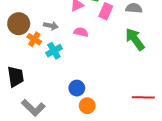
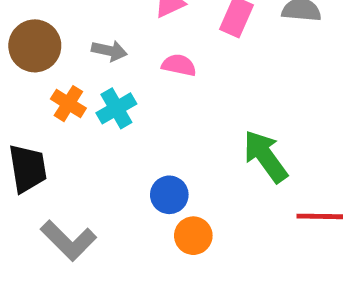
orange cross: (34, 39) -> (68, 104), moved
green arrow: (135, 39) -> (265, 156), moved

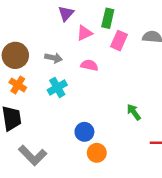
orange cross: (68, 104) -> (18, 85), moved
green arrow: (265, 156) -> (134, 112), size x0.6

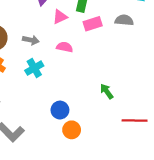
pink rectangle: (119, 41) -> (93, 24), turned 48

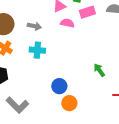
pink semicircle: (65, 47) -> (67, 23), moved
cyan cross: (34, 68) -> (37, 50), turned 35

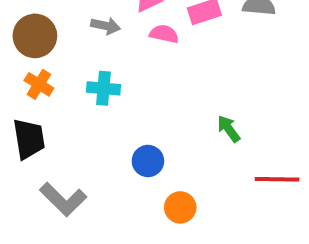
gray arrow: (34, 26) -> (106, 26), moved
orange circle: (69, 103) -> (180, 207), moved

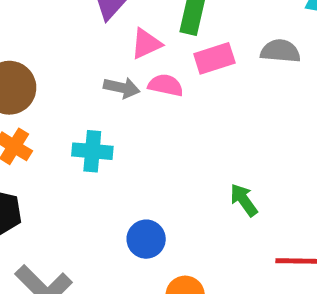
gray arrow: (106, 26) -> (122, 88), moved

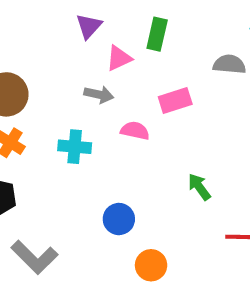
pink rectangle: (214, 58) -> (175, 100), moved
pink semicircle: (166, 85) -> (135, 131), moved

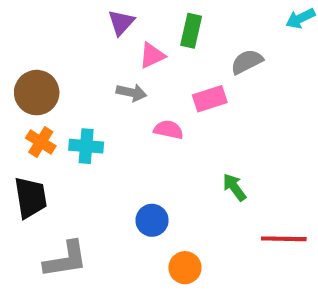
gray semicircle: (229, 64) -> (247, 62), moved, turned -32
cyan cross: (75, 147) -> (86, 146), moved
gray L-shape: (34, 257) -> (66, 259), turned -54

